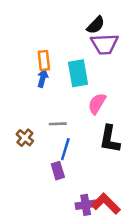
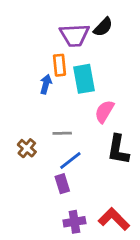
purple trapezoid: (105, 44) -> (74, 35), moved
orange rectangle: (44, 61) -> (59, 65), moved
blue line: (65, 149) -> (70, 160), turned 35
purple cross: (86, 205) -> (74, 222), moved

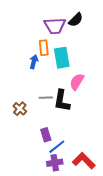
black L-shape: (118, 150) -> (62, 101), moved
blue line: (70, 160) -> (57, 147), moved

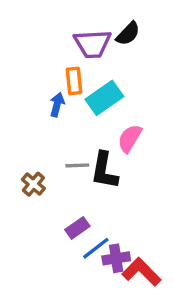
cyan rectangle: (62, 58) -> (104, 98), turned 65
purple rectangle: (46, 135) -> (77, 228), turned 72
purple cross: (55, 163) -> (116, 258), moved

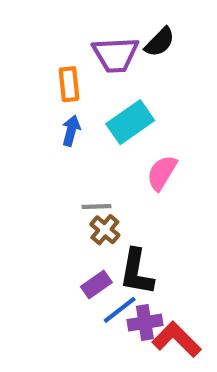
orange rectangle: (74, 81) -> (69, 84), moved
black L-shape: (104, 171) -> (137, 272), moved
brown cross: (33, 184) -> (105, 230), moved

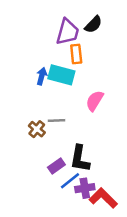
purple trapezoid: (115, 55) -> (68, 32), turned -72
orange rectangle: (69, 84) -> (76, 54), moved
cyan rectangle: (130, 122) -> (61, 75), moved, turned 50
brown cross: (105, 230) -> (37, 129), moved

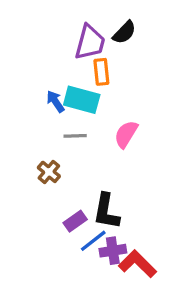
blue arrow: (42, 76) -> (55, 101), turned -49
gray line: (56, 120) -> (75, 136), moved

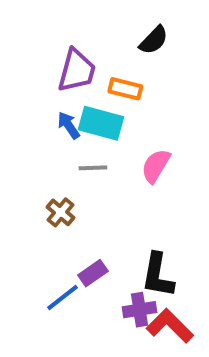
purple trapezoid: (90, 42) -> (77, 71), moved
orange rectangle: (101, 72) -> (125, 89), turned -70
black L-shape: (106, 211) -> (158, 275), moved
blue line: (93, 241) -> (63, 297), moved

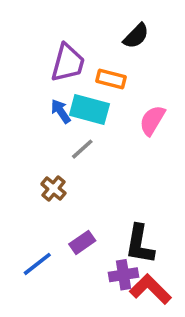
pink semicircle: (156, 166) -> (152, 120), moved
gray line: (93, 168) -> (82, 149), turned -40
blue line: (63, 297) -> (37, 264), moved

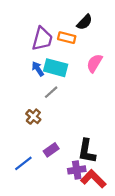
orange rectangle: (111, 79) -> (67, 38), moved
pink semicircle: (152, 120) -> (95, 63), moved

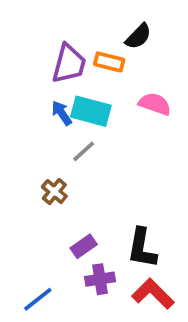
pink semicircle: (95, 63) -> (155, 104), turned 78
blue line: (23, 163) -> (38, 299), moved
purple cross: (77, 170) -> (100, 279), moved

